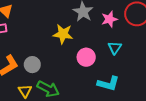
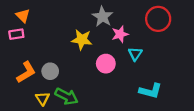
pink star: (109, 19) -> (120, 34), moved
cyan L-shape: (108, 84) -> (151, 91), moved

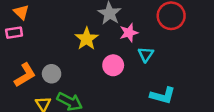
yellow star: (82, 40) -> (87, 39), turned 30

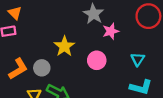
yellow star: (87, 39) -> (64, 46), moved
cyan triangle: (146, 54) -> (138, 59), moved

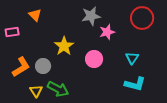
orange triangle: (15, 13) -> (35, 15), moved
gray star: (93, 14) -> (91, 16), turned 30

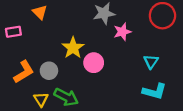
pink circle: (94, 59) -> (94, 63), moved

